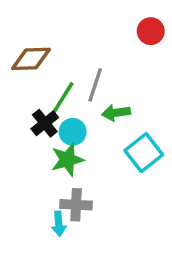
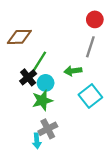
gray line: (95, 85) -> (90, 47), moved
gray cross: (76, 205) -> (48, 129), turned -30

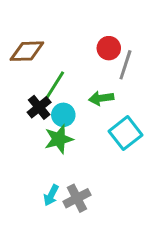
red circle: (95, 19) -> (109, 48), moved
gray cross: (48, 129) -> (77, 198), moved
cyan arrow: (37, 141) -> (51, 195), turned 32

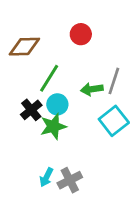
red circle: (109, 48) -> (81, 34), moved
gray line: (125, 65) -> (114, 81), moved
black cross: (39, 107) -> (31, 110), moved

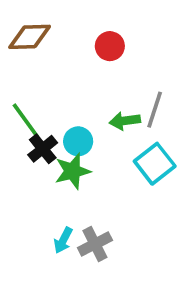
brown diamond: (24, 47) -> (30, 37), moved
green line: (49, 78) -> (26, 121), moved, turned -68

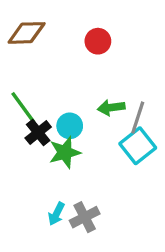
gray line: (155, 110) -> (138, 118), moved

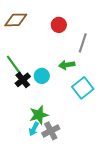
gray line: (138, 118) -> (83, 43), moved
green star: (65, 152) -> (39, 115), moved

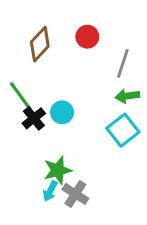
brown diamond: (16, 20) -> (40, 44), moved, turned -45
green arrow: (67, 65) -> (127, 96), moved
gray cross: (51, 131) -> (75, 194), turned -30

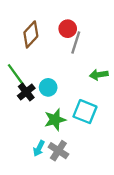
gray line: (123, 63) -> (76, 42), moved
cyan square: (123, 130) -> (85, 112), moved, turned -30
green star: (58, 170) -> (55, 120), moved

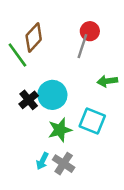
red circle: (68, 29) -> (90, 31), moved
green line: (16, 75) -> (17, 55), moved
cyan circle: (48, 87) -> (52, 95), size x1.5

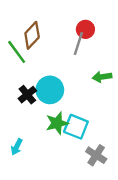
cyan square: (92, 121) -> (76, 127), moved
cyan arrow: (42, 161) -> (17, 147), moved
gray cross: (64, 164) -> (96, 155), moved

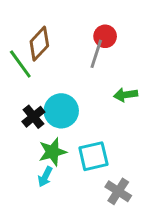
green star: (57, 123) -> (52, 152), moved
cyan square: (76, 127) -> (93, 156), turned -35
cyan arrow: (17, 147) -> (45, 177), moved

